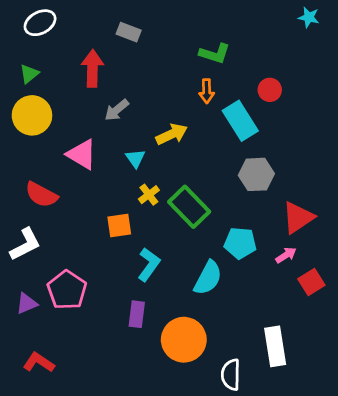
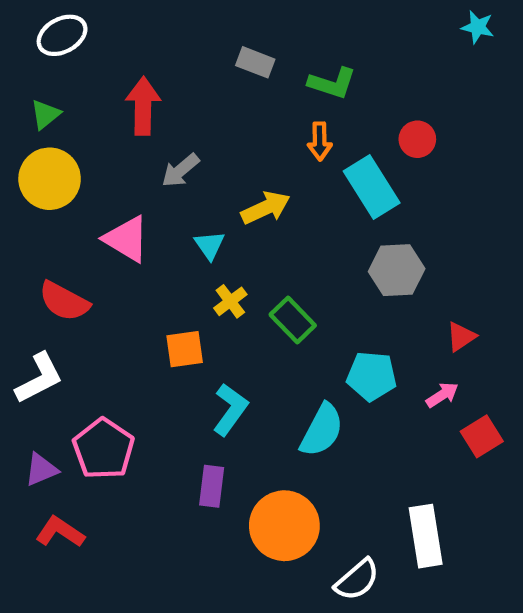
gray rectangle: (129, 32) -> (255, 62), moved
green rectangle: (189, 207) -> (293, 320), size x0.7
red triangle: (298, 217) -> (461, 337), size x0.6
red L-shape: (39, 363) -> (60, 532), moved
white semicircle: (231, 375) -> (357, 580), turned -132

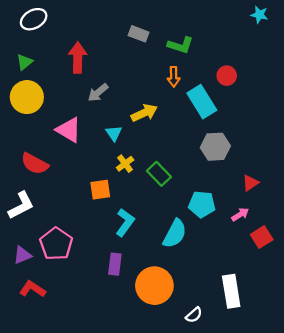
white semicircle: (357, 580) -> (194, 315), size x0.7

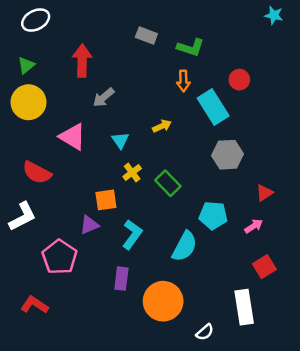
yellow arrow: (144, 113) -> (162, 126), moved, size x0.7
red square: (262, 237) -> (264, 267), moved
purple triangle: (22, 255) -> (89, 225), moved

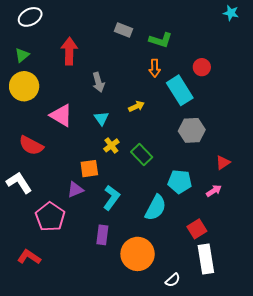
gray arrow: (104, 97) -> (98, 82), moved, turned -66
white L-shape: (23, 217) -> (19, 183), turned -96
red square: (264, 267) -> (197, 229), moved

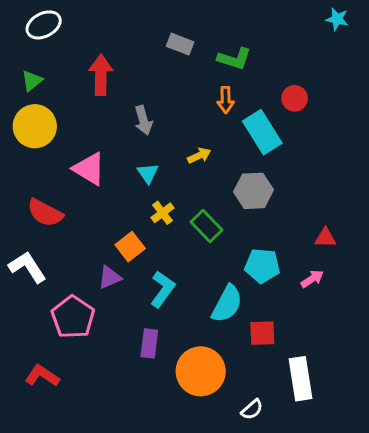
gray hexagon: (192, 130) -> (253, 191), moved
red triangle: (223, 163) -> (325, 238), turned 35
orange square: (89, 169) -> (130, 247), turned -30
red square: (197, 229) -> (262, 333), moved, turned 30

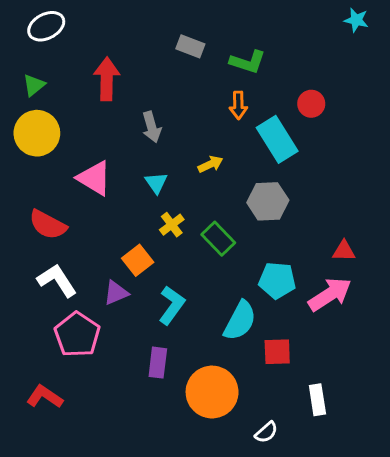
white L-shape: (27, 267) -> (57, 280), moved
pink arrow: (312, 279) -> (330, 294), size x1.8
white rectangle: (300, 379) -> (317, 400), size x0.7

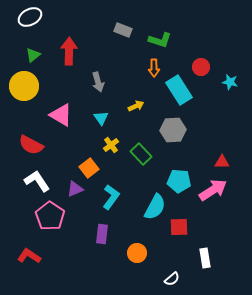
cyan star: (356, 20) -> (230, 82), moved
green triangle: (34, 85) -> (33, 55), moved
orange circle: (212, 392) -> (137, 253), size x0.6

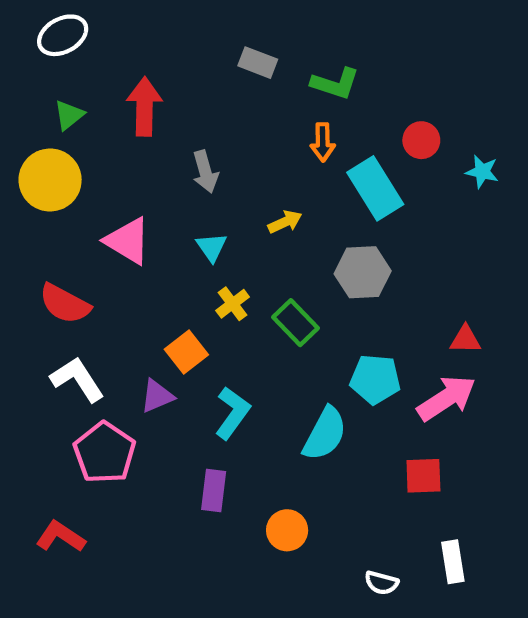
red square: (179, 227) -> (423, 476), moved
white rectangle: (205, 258) -> (453, 562), moved
white semicircle: (172, 279) -> (381, 583), moved, turned 56

